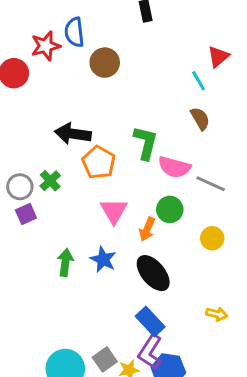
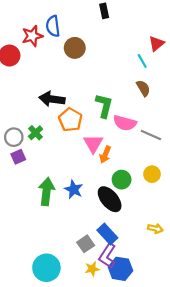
green circle: (170, 209) -> (122, 180), moved
pink triangle: (114, 211) -> (93, 144), moved
orange arrow: (147, 229) -> (105, 155), moved
green arrow: (65, 262) -> (46, 192), size x1.4
gray square: (105, 359) -> (86, 244), moved

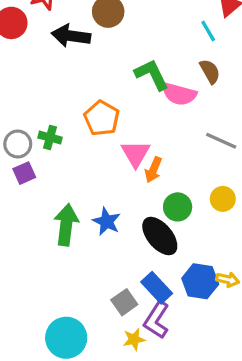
black arrow: (52, 99) -> (71, 36), moved
green L-shape: (104, 106) -> (152, 75), moved, turned -40
pink semicircle: (125, 123) -> (179, 94), moved
green cross: (36, 133) -> (50, 138), turned -32
blue hexagon: (120, 269) -> (200, 281), moved

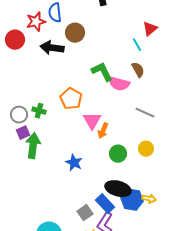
green arrow: (66, 225) -> (33, 146), moved
black ellipse: (160, 236) -> (118, 189), moved, turned -35

